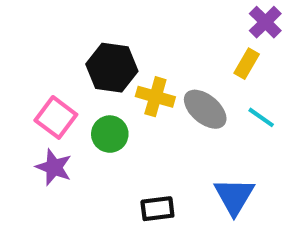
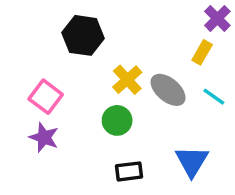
black hexagon: (112, 68) -> (83, 35), moved
yellow cross: (155, 97) -> (127, 80), turned 32
green circle: (110, 134) -> (117, 120), moved

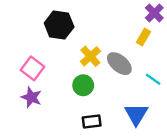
cyan line: (214, 97) -> (153, 79), moved

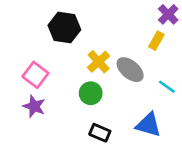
blue triangle: (136, 114) -> (149, 125), turned -45
black rectangle: (92, 121) -> (100, 133), turned 30

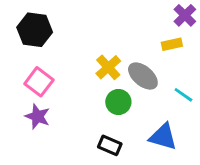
black hexagon: (64, 28) -> (35, 30), moved
yellow rectangle: (156, 41) -> (172, 44), turned 48
green circle: (91, 93) -> (118, 102), moved

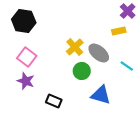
blue triangle: (163, 137) -> (101, 95), moved
black rectangle: (110, 145) -> (54, 101), moved

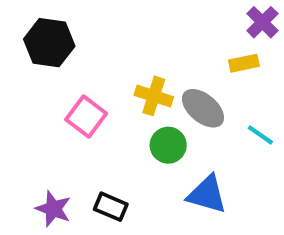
yellow cross: (75, 47) -> (154, 96), turned -30
pink square: (27, 57) -> (86, 116), moved
purple star: (26, 81) -> (53, 209), moved

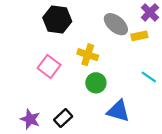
black hexagon: (49, 43) -> (57, 19), moved
gray ellipse: (203, 108) -> (116, 24), moved
black rectangle: (111, 207) -> (63, 118), turned -66

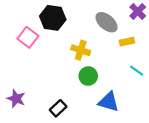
yellow rectangle: (139, 36) -> (127, 42), moved
pink square: (49, 66) -> (28, 37), moved
purple star: (30, 119) -> (16, 99), moved

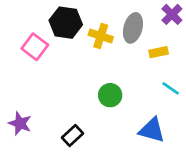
gray ellipse: (107, 22) -> (133, 28), turned 65
yellow cross: (81, 50) -> (101, 36), moved
blue triangle: (109, 102) -> (152, 130), moved

